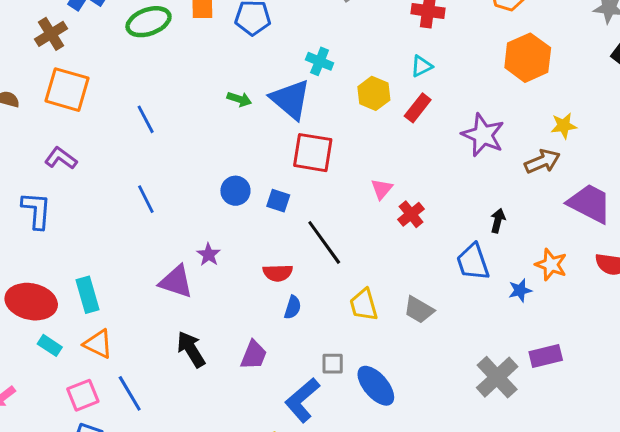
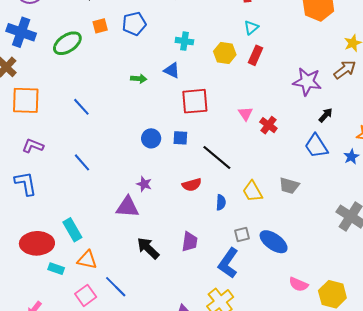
blue triangle: (290, 99) -> (172, 70), size x0.6
purple star: (483, 135) -> (307, 82), moved
blue line: (146, 199) -> (82, 162), moved
black arrow: (498, 221) -> (326, 115), turned 42
blue semicircle: (293, 307) -> (221, 202), moved

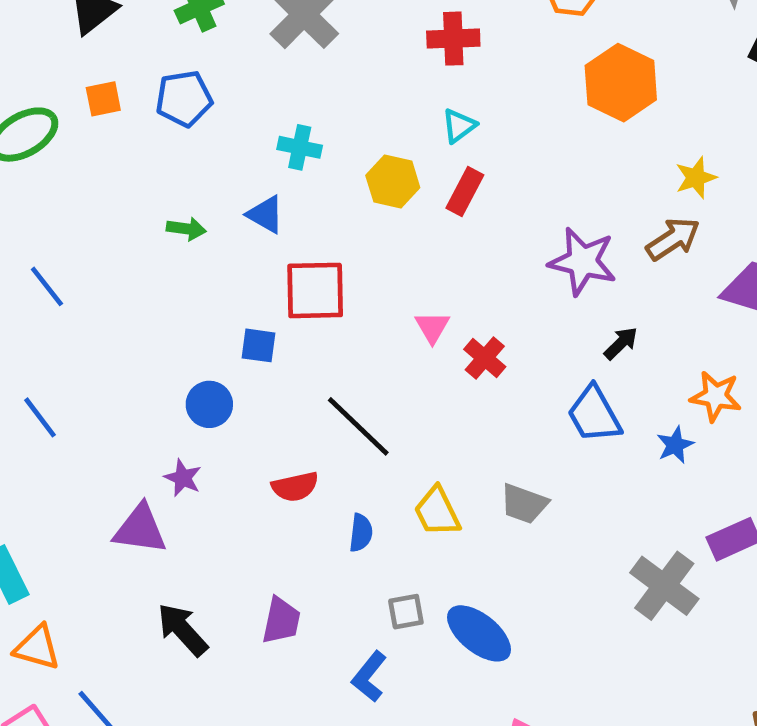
blue circle: (151, 138) -> (209, 404), moved
blue square: (180, 138) -> (258, 345), moved
blue L-shape: (228, 263) -> (369, 677), size x0.7

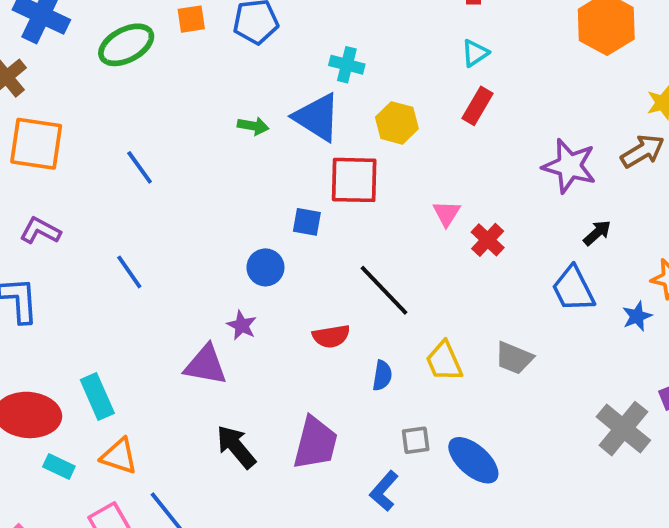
yellow hexagon: (393, 182) -> (397, 123), moved
blue triangle: (266, 214) -> (317, 117), size x1.6
purple trapezoid: (281, 621) -> (315, 443), size x1.4

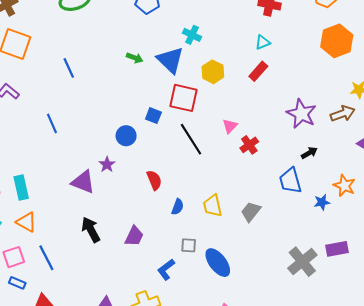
black line: (384, 290) -> (191, 139), moved
red semicircle: (331, 336) -> (154, 180), turned -114
gray trapezoid: (514, 358) -> (251, 212), turned 95
purple trapezoid: (315, 443) -> (134, 236), size x0.7

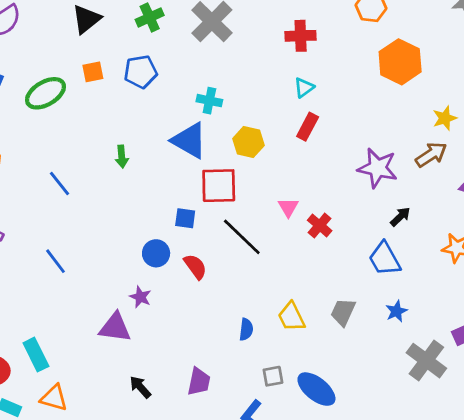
green arrow: (135, 58) -> (122, 157), moved, turned 77
red semicircle: (154, 180) -> (195, 267), moved
blue star: (322, 202) -> (396, 311), moved
black arrow: (91, 230) -> (140, 387), size x0.7

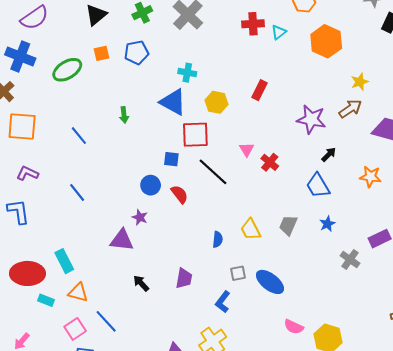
cyan triangle: (304, 88) -> (279, 32), moved
gray cross: (426, 361) -> (350, 259), size x0.7

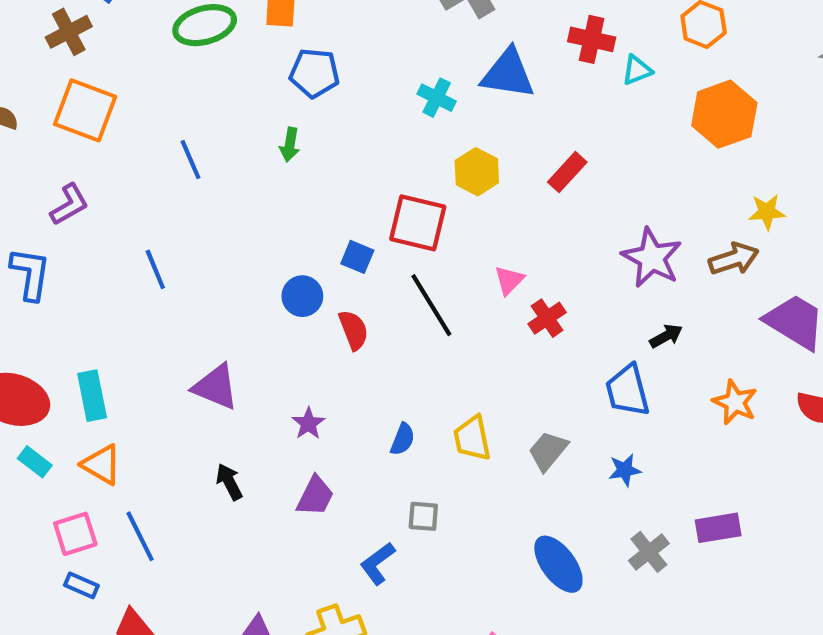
blue pentagon: (136, 53) -> (314, 73), moved
blue triangle: (173, 102) -> (508, 74), moved, turned -36
purple L-shape: (27, 173) -> (69, 205), turned 110
purple star: (140, 217) -> (308, 423), moved
blue ellipse: (270, 282) -> (558, 564), moved

